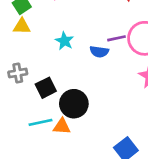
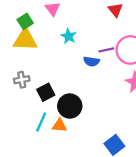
yellow triangle: (22, 26) -> (25, 40), size x1.6
cyan star: (65, 41) -> (69, 36), moved
cyan line: (40, 122) -> (41, 122), turned -54

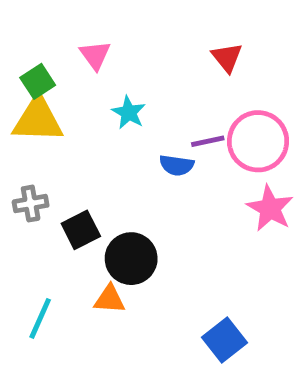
cyan line: (41, 122) -> (40, 318), moved

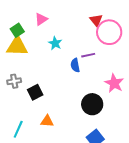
pink triangle: (95, 55) -> (41, 19), turned 32
pink circle: (258, 141) -> (109, 32), moved
blue semicircle: (177, 165) -> (75, 65), turned 72
black circle: (131, 259) -> (92, 104), moved

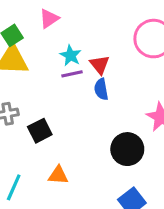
red triangle: (96, 20) -> (100, 65), moved
purple line: (88, 55) -> (72, 74), moved

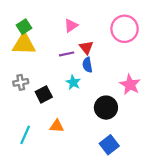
pink triangle: (49, 19) -> (71, 26), moved
cyan star: (71, 55) -> (73, 82), moved

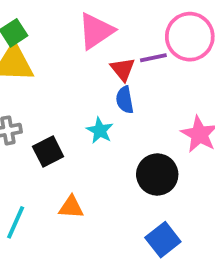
pink triangle: (71, 26) -> (96, 31), size x1.5
purple line: (67, 54) -> (153, 58), moved

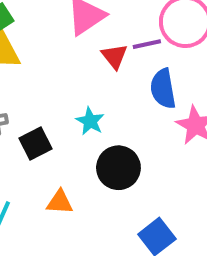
blue semicircle: (125, 100) -> (163, 89), moved, size x1.4
black circle: (157, 174) -> (118, 168), moved

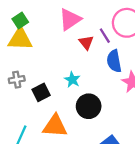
purple line: (147, 44) -> (105, 36), turned 70
orange triangle: (60, 202) -> (55, 126), size x1.6

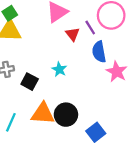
black square: (41, 92) -> (30, 82), turned -35
black circle: (89, 106) -> (66, 115), moved

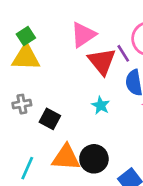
red triangle: (73, 34) -> (102, 61), size x1.6
cyan star: (59, 69) -> (101, 105), moved

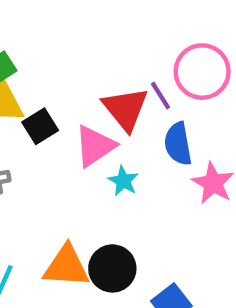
pink triangle: (83, 35) -> (95, 146), moved
black square: (50, 119) -> (40, 126), moved, turned 30

